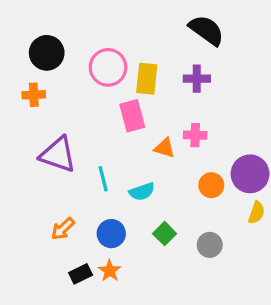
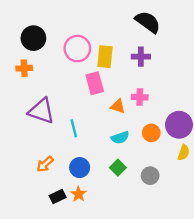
cyan semicircle: (142, 192) -> (120, 138), moved

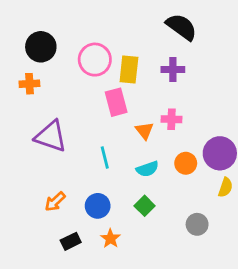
orange triangle: (118, 106) -> (145, 131), turned 35
cyan line: (74, 128) -> (105, 158), moved
gray circle: (150, 176) -> (197, 224), moved
orange star: (78, 194) -> (110, 239), moved

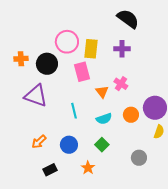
black circle: (41, 47) -> (47, 64), moved
pink cross: (172, 119) -> (121, 84), turned 32
orange star: (110, 239) -> (88, 168), moved

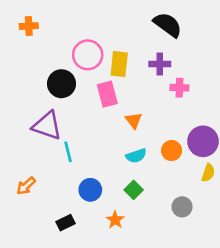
orange cross: (21, 59) -> (29, 26), moved
pink cross: (121, 84) -> (179, 88), moved, turned -32
cyan line: (74, 111) -> (68, 152), moved
orange arrow: (39, 142) -> (26, 186), moved

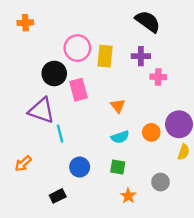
pink rectangle: (107, 94) -> (78, 90), moved
green square: (134, 190) -> (118, 167), turned -35
orange star: (115, 220) -> (128, 196), moved

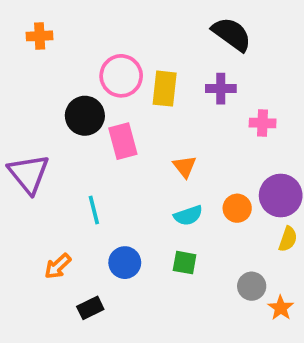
pink cross: (158, 77) -> (263, 123), moved
purple triangle: (42, 110) -> (29, 174), moved, turned 32
orange arrow: (23, 164) -> (58, 266), moved
orange star: (128, 196) -> (281, 308), moved

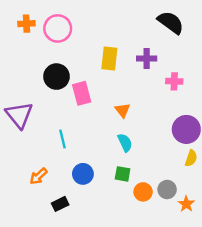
black semicircle: (232, 34) -> (171, 22), moved
pink circle: (121, 76) -> (58, 28), moved
orange circle: (237, 208) -> (143, 192), moved
cyan semicircle: (188, 215) -> (125, 143), turned -96

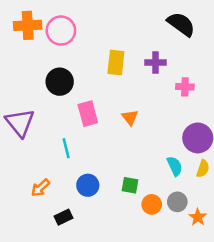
orange cross: (26, 24) -> (28, 25), size x1.5
pink rectangle: (82, 93) -> (88, 114), moved
cyan semicircle: (125, 143) -> (175, 166), moved

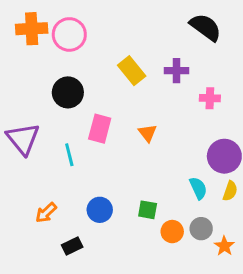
yellow rectangle: (116, 62) -> (132, 71), turned -45
pink rectangle: (88, 114) -> (100, 129), turned 30
cyan line: (66, 148) -> (69, 155), moved

